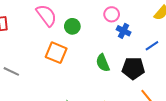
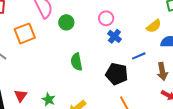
orange square: (56, 53) -> (25, 33), moved, turned 35
green semicircle: (103, 63) -> (76, 62), moved

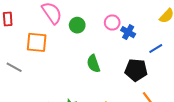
pink circle: (106, 18) -> (112, 23), moved
orange square: (25, 33) -> (37, 42), turned 35

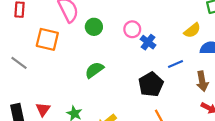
green semicircle: (93, 64) -> (94, 70), moved, turned 66
black pentagon: (136, 70) -> (151, 84), turned 30

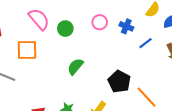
blue cross: (148, 42) -> (126, 26), moved
black pentagon: (151, 84) -> (119, 82), moved

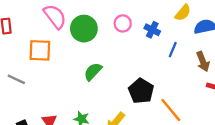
green circle: (65, 29) -> (84, 29), size x1.5
blue line: (146, 43) -> (173, 50), turned -32

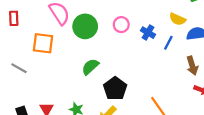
yellow semicircle: (183, 13) -> (177, 19), turned 70
blue line: (173, 50) -> (168, 43), moved
black pentagon: (141, 91) -> (115, 88), moved

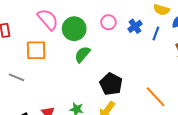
blue cross: (148, 33) -> (135, 26), turned 32
green semicircle: (90, 67) -> (82, 54), moved

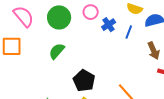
pink circle: (108, 22) -> (91, 12), moved
green circle: (74, 29) -> (59, 17), moved

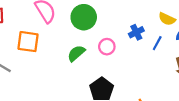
pink circle: (91, 12) -> (107, 47), moved

